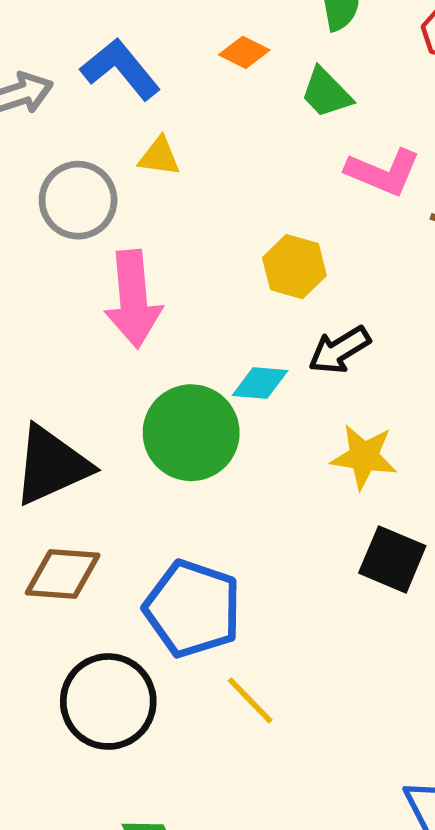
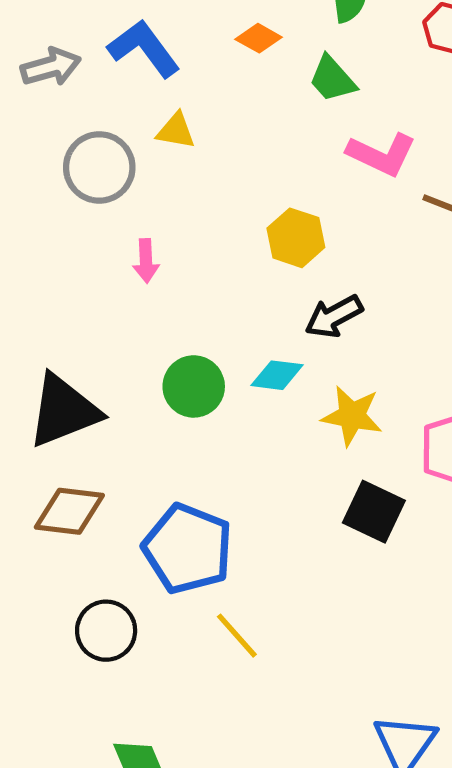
pink arrow: (133, 299) -> (146, 261), size x0.5
cyan diamond: (260, 383) -> (277, 375), moved
green circle: (191, 433) -> (194, 386), size x0.7
black circle: (108, 701) -> (106, 631), size x0.7

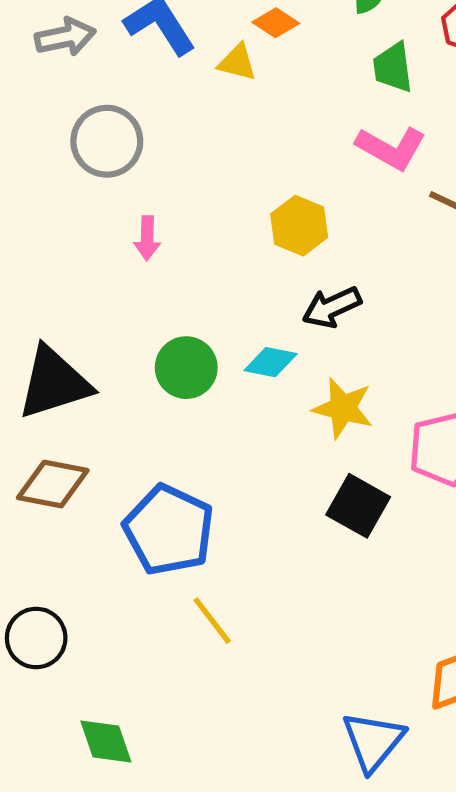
green trapezoid: (332, 79) -> (393, 67), moved, turned 30
yellow triangle: (176, 131) -> (237, 62), moved
black circle: (106, 631) -> (36, 638), moved

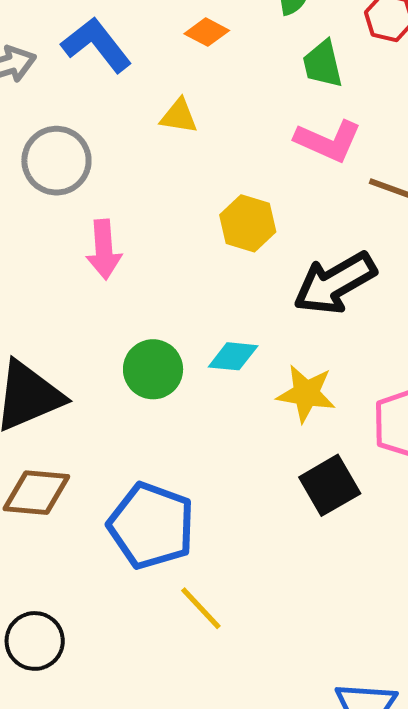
yellow triangle: (237, 62) -> (179, 116), moved
pink arrow: (147, 238) -> (104, 249), size x1.4
black arrow: (332, 307) -> (335, 283), moved, size x1.5
black square: (358, 506) -> (330, 485), turned 36

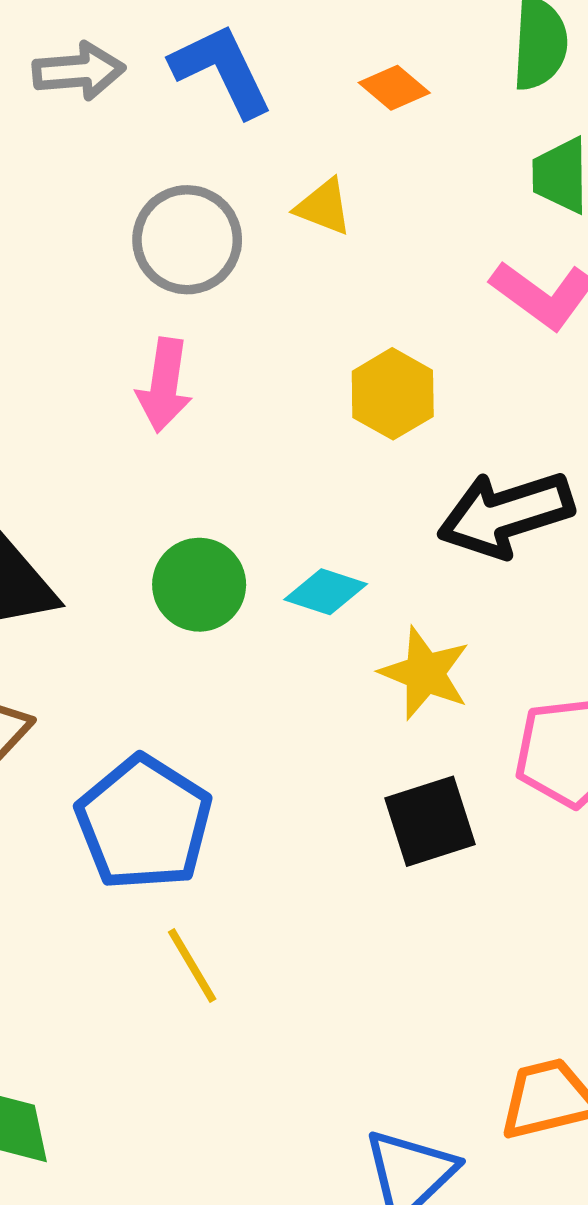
gray circle: (56, 161) -> (187, 240), moved

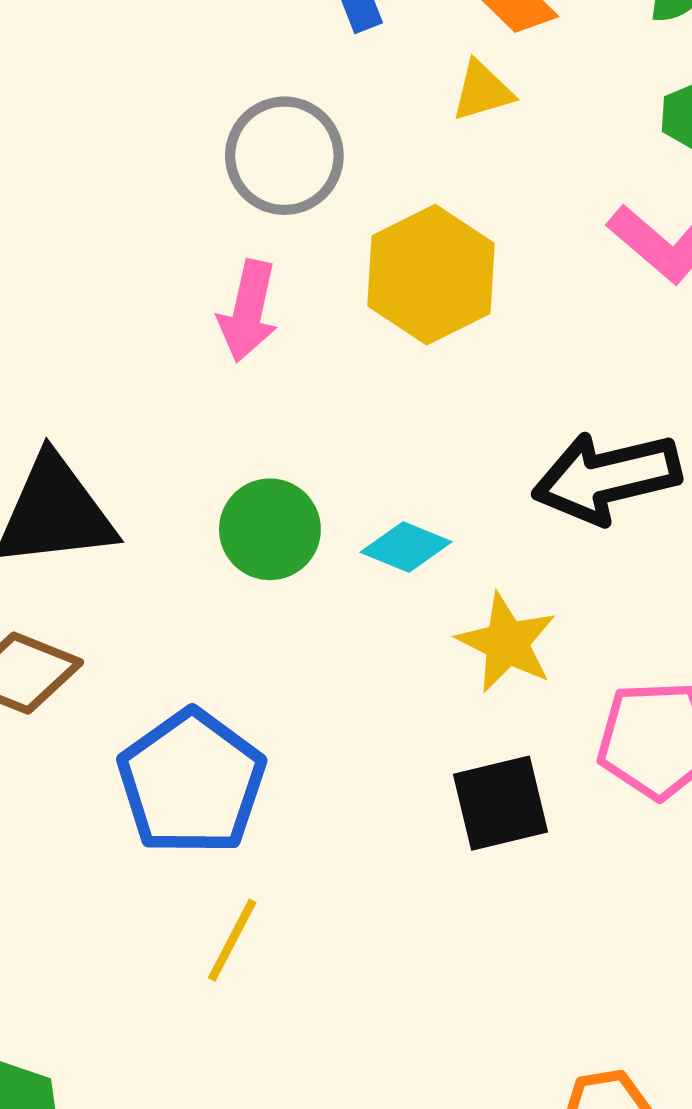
yellow triangle: (324, 207) -> (482, 91), moved, turned -42
yellow hexagon: (393, 394) -> (431, 275), moved, size x1.4
yellow line: (192, 966) -> (232, 940), turned 54

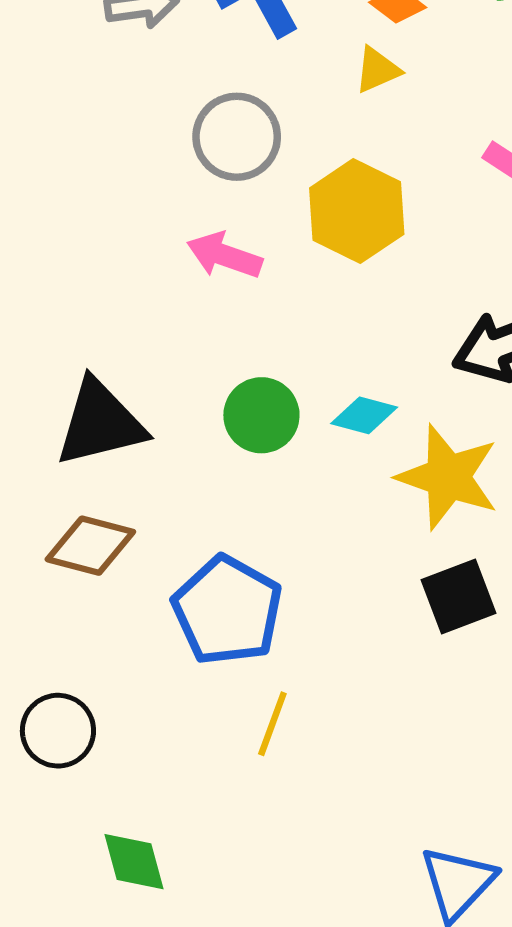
pink arrow: (248, 311) -> (225, 255), turned 104
yellow star: (507, 643) -> (448, 477), size x1.4

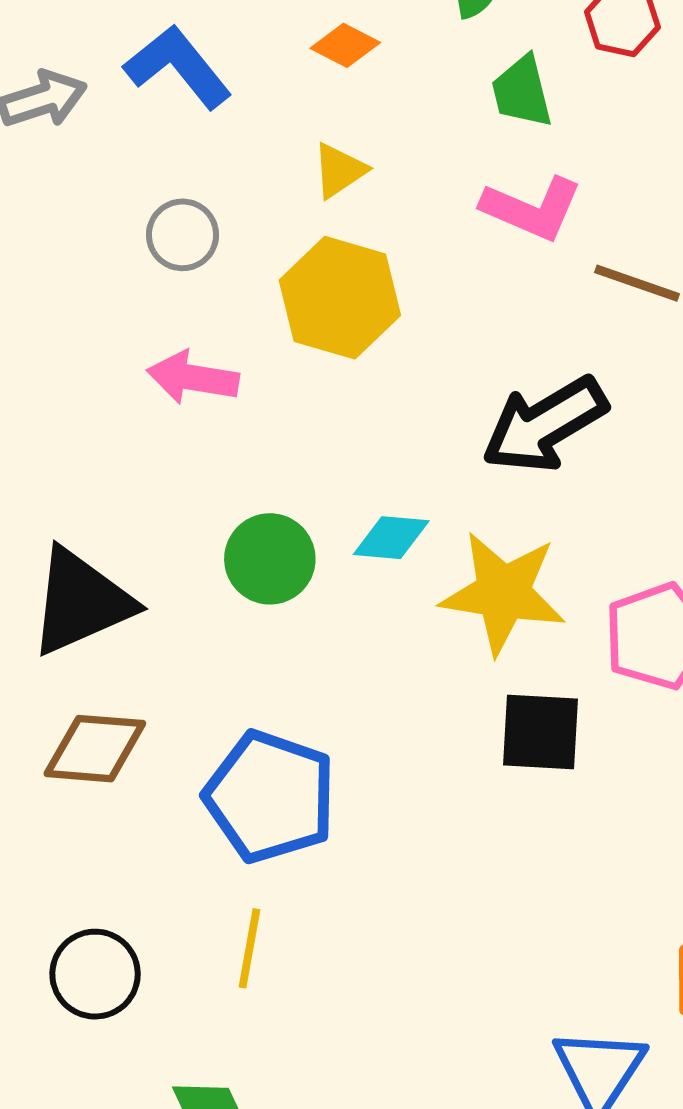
yellow triangle: (377, 70) -> (339, 170), moved
gray circle: (237, 137) -> (182, 235), size x0.7
black square: (459, 596) -> (541, 732), turned 34
yellow line: (272, 724) -> (250, 948), moved

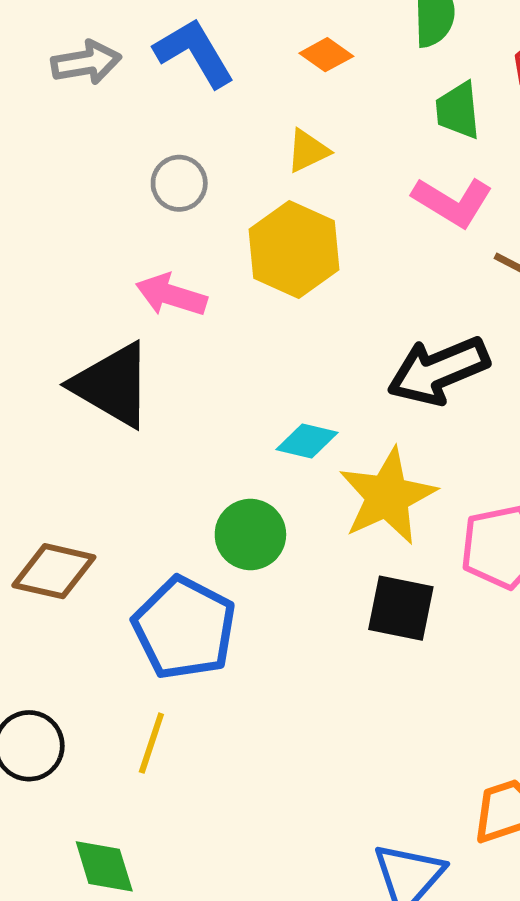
green circle: (270, 559) -> (250, 535), moved
yellow star: (503, 593) -> (387, 496), turned 30
black triangle: (81, 602) -> (112, 385), moved, turned 46

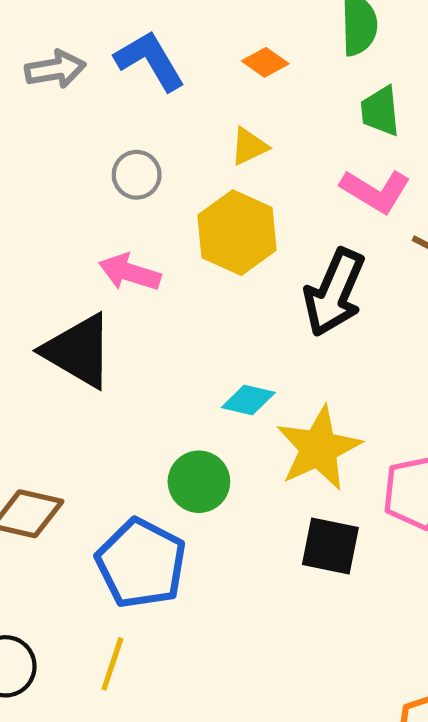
black arrow: (438, 371) -> (334, 293), moved, turned -44

